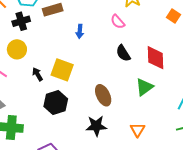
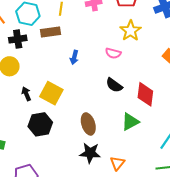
pink semicircle: (118, 22) -> (113, 53), turned -42
black semicircle: (123, 53) -> (114, 85), turned -30
black star: (96, 126) -> (90, 153), moved

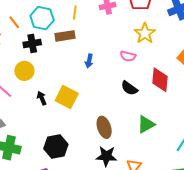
red diamond: (145, 94) -> (160, 80), moved
black hexagon: (40, 124) -> (56, 147), moved

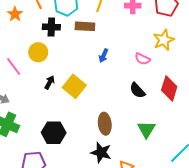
black arrow: (42, 98) -> (50, 82), turned 40
green triangle: (146, 124) -> (146, 129), turned -42

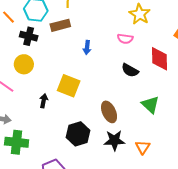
black cross: (51, 27) -> (29, 36), turned 30
black arrow: (50, 82) -> (44, 101), moved
black hexagon: (54, 133) -> (78, 134), moved

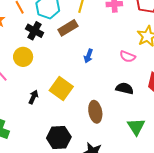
brown rectangle: (60, 25) -> (68, 28), turned -30
black semicircle: (130, 70) -> (125, 88), turned 150
brown ellipse: (109, 112) -> (95, 112), moved

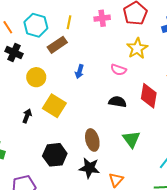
black cross: (35, 31) -> (14, 52), moved
yellow circle: (23, 57) -> (36, 77), moved
brown ellipse: (95, 112) -> (92, 140), moved

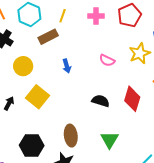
yellow star: (137, 48) -> (140, 53), moved
pink semicircle: (119, 70) -> (107, 60), moved
blue arrow: (79, 72) -> (67, 66), turned -40

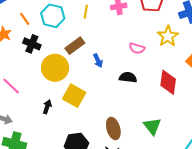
brown rectangle: (48, 37) -> (75, 46), moved
yellow circle: (23, 66) -> (55, 68), size x1.4
black semicircle: (101, 101) -> (128, 77), moved

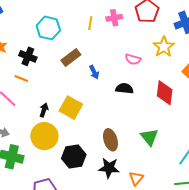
yellow line: (86, 12) -> (90, 23), moved
orange line: (25, 19) -> (21, 78), moved, turned -32
yellow circle: (55, 68) -> (44, 136), moved
black arrow: (47, 107) -> (44, 110), moved

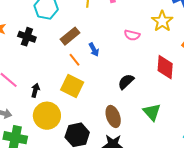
orange line: (21, 78) -> (74, 60), moved, turned 32
black semicircle: (125, 89) -> (126, 82), moved, turned -48
black arrow: (44, 110) -> (35, 90), moved

